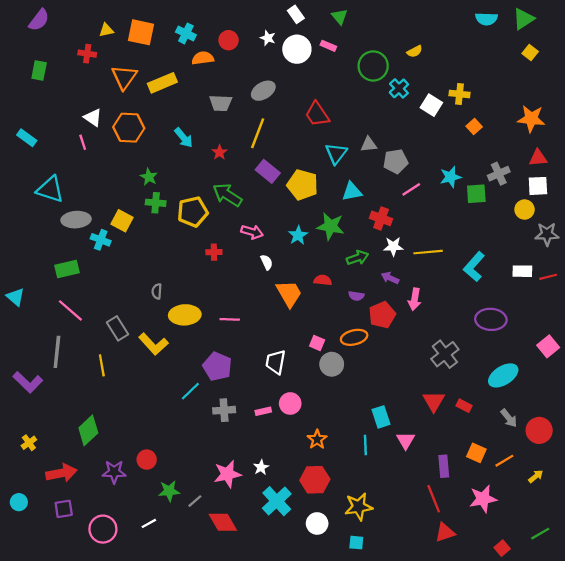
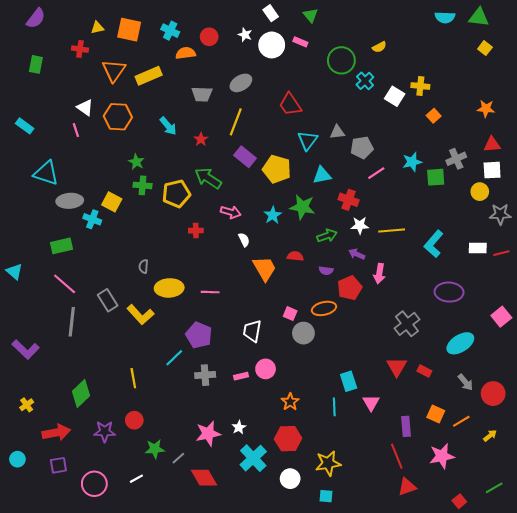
green triangle: (523, 19) -> (479, 17), turned 40
orange star: (531, 119) -> (486, 109), size x0.7
gray line: (57, 352) -> (72, 322), moved
yellow line: (102, 365) -> (133, 378), moved

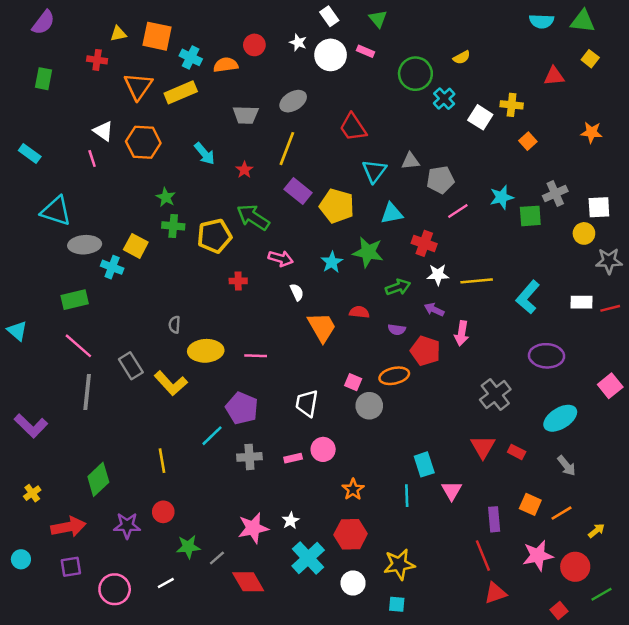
cyan cross: (170, 31) -> (191, 57), moved
red triangle: (492, 144) -> (554, 76), moved
red pentagon: (350, 288) -> (425, 351), turned -30
red circle: (493, 394) -> (575, 567), moved

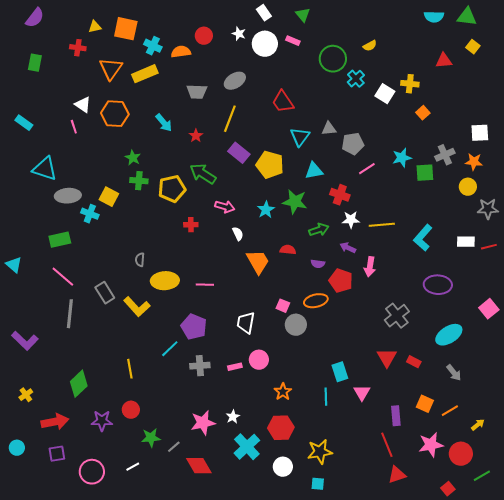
orange star: (591, 132) -> (474, 162), moved
white square: (599, 207) -> (480, 133), moved

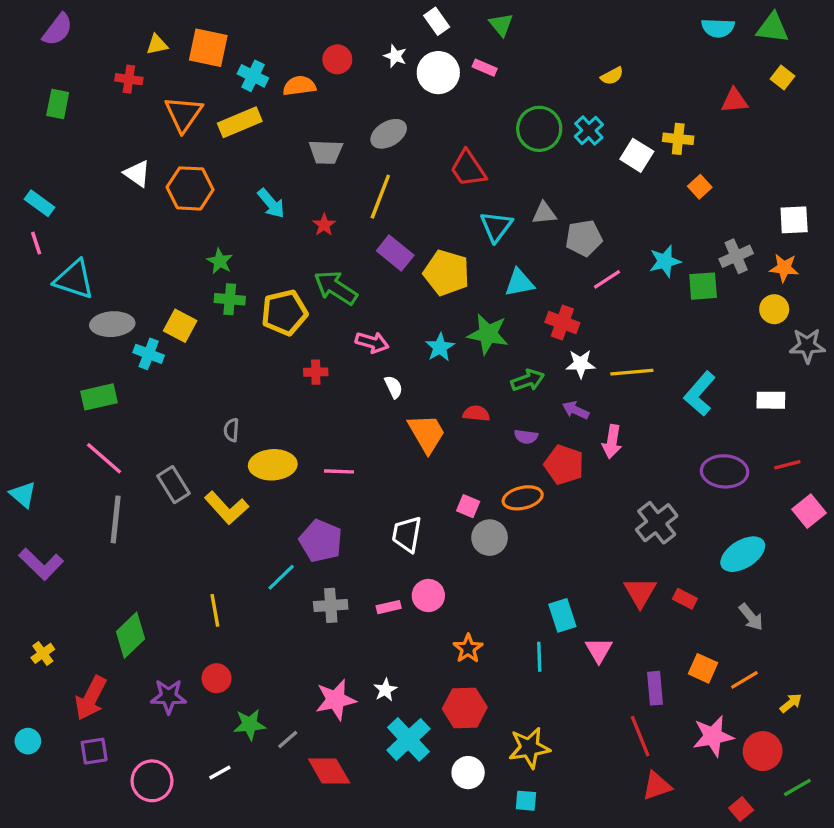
green circle: (333, 59) -> (539, 129), moved
pink line: (74, 127) -> (36, 243), moved
red line: (489, 247) -> (787, 465), moved
cyan triangle: (14, 265) -> (23, 495), moved
red arrow: (55, 422) -> (91, 698), turned 128

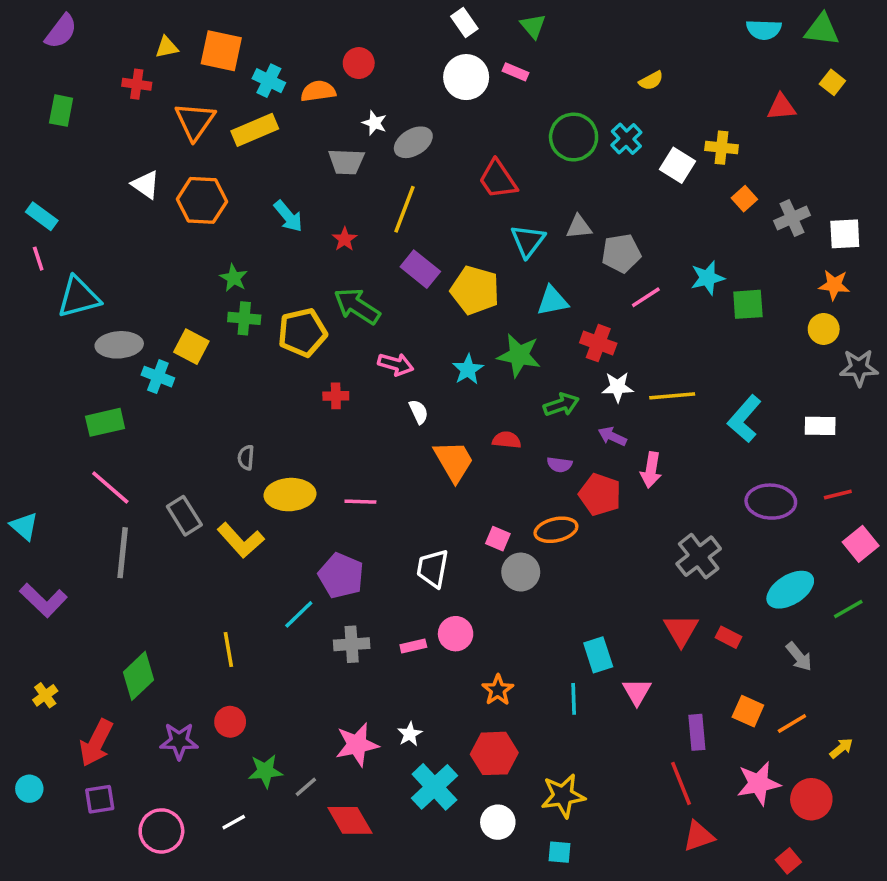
white star: (395, 56) -> (375, 123), moved
gray cross: (736, 256) -> (792, 218), moved
cyan triangle: (74, 279) -> (79, 297), turned -33
green line: (797, 787) -> (848, 609), moved

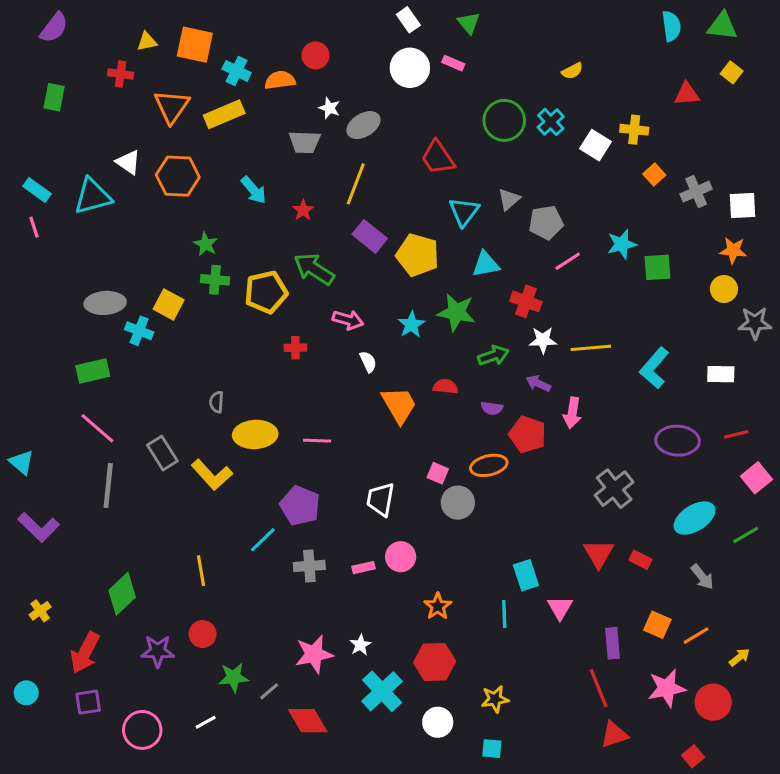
cyan semicircle: (764, 30) -> (671, 26), turned -100
gray triangle: (579, 227) -> (509, 199), turned -35
cyan triangle: (79, 297) -> (93, 196), moved
yellow star: (563, 796) -> (495, 699), size x0.7

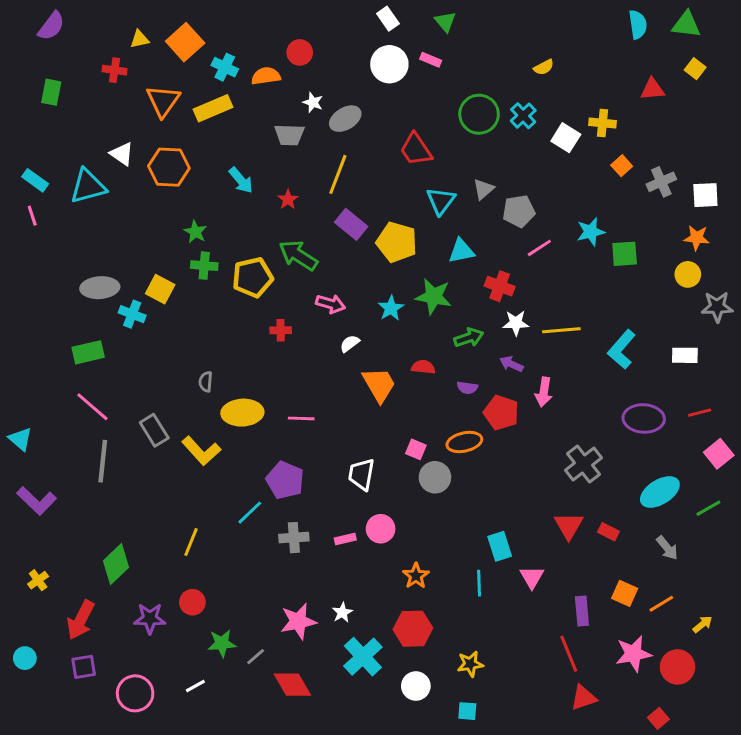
orange square: (195, 45) -> (185, 42), turned 36
white semicircle: (368, 362) -> (350, 344), turned -102
yellow line: (201, 571) -> (191, 542), turned 32

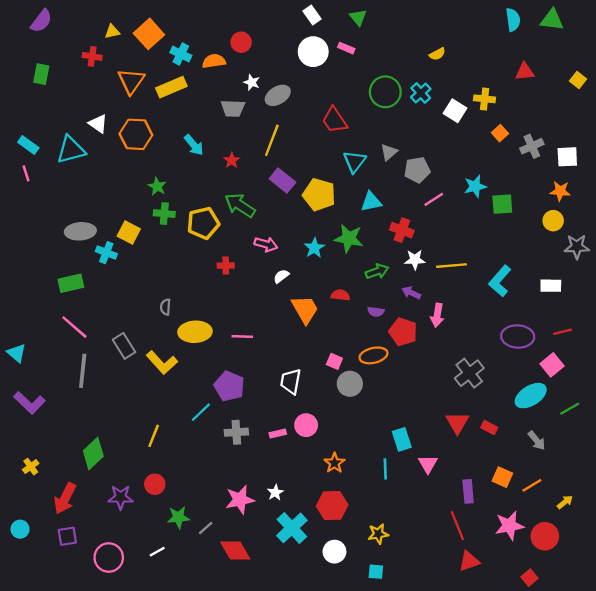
yellow square: (695, 69) -> (578, 80), moved
pink square: (719, 454) -> (552, 365), moved

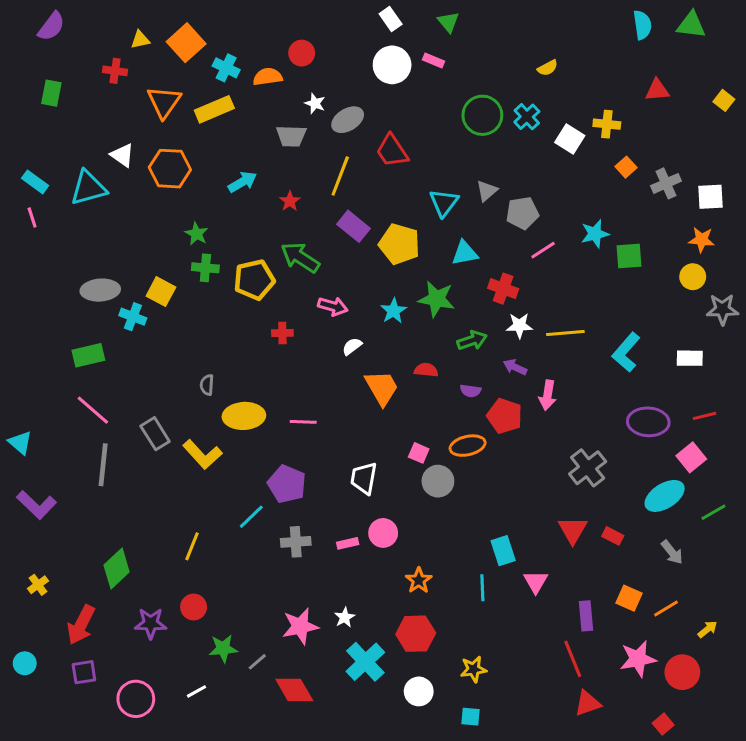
red trapezoid: (334, 120) -> (392, 151), moved
cyan arrow: (194, 145) -> (242, 182), turned -80

